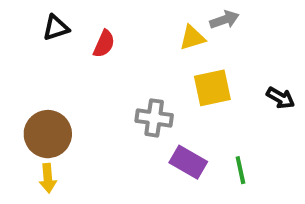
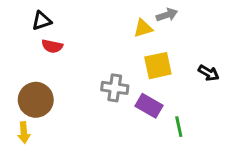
red semicircle: (104, 44) -> (52, 46), moved, turned 78
purple rectangle: (188, 162) -> (149, 106), moved
yellow arrow: (48, 178) -> (24, 133), moved

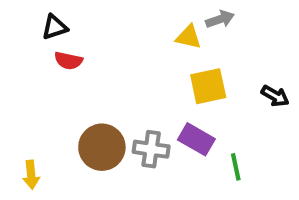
yellow triangle: (143, 28) -> (189, 37), turned 30
gray cross: (115, 88) -> (151, 149), moved
brown circle: (36, 100) -> (102, 147), moved

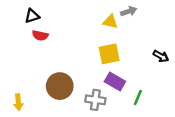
yellow square: (208, 86) -> (109, 54), moved
gray cross: (151, 149) -> (95, 100), moved
green line: (236, 167) -> (138, 98), turned 35

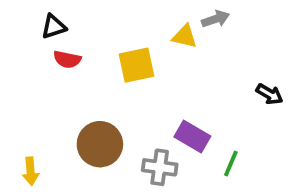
yellow square: (109, 54) -> (137, 65), moved

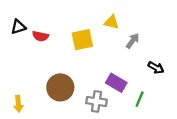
gray arrow: (216, 19) -> (133, 41), moved, turned -35
black triangle: (54, 27) -> (18, 27), moved
black arrow: (269, 94) -> (156, 68), moved

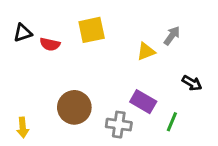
yellow triangle: (112, 22) -> (146, 51), moved, turned -35
yellow square: (82, 40) -> (92, 30), moved
gray arrow: (133, 41) -> (172, 36), moved

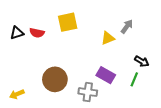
black triangle: (23, 33) -> (17, 33), moved
green line: (172, 122) -> (134, 79), moved
yellow arrow: (23, 127) -> (17, 94), turned 72

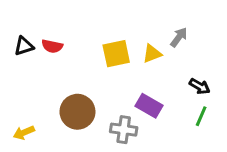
yellow square: (68, 22) -> (116, 54), moved
green line: (134, 79) -> (201, 116), moved

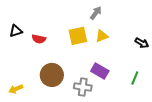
gray arrow: (179, 37) -> (96, 13), moved
red semicircle: (52, 46) -> (39, 39), moved
black arrow: (200, 86) -> (142, 43), moved

